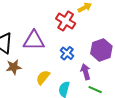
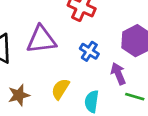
brown star: (14, 67) -> (19, 95), moved

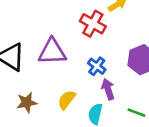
purple arrow: (118, 74) -> (108, 89), moved

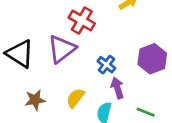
red cross: (93, 24) -> (82, 21), moved
purple triangle: (52, 52) -> (62, 49), turned -36

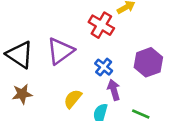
red cross: (82, 21) -> (101, 25), moved
brown star: (35, 100) -> (22, 94), moved

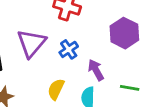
blue cross: (104, 67) -> (69, 49), moved, turned 30

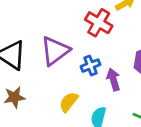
purple arrow: (96, 70) -> (113, 80), moved

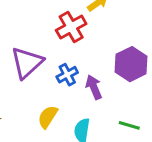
red cross: (99, 23) -> (71, 27), turned 36

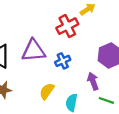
purple triangle: (27, 63) -> (34, 51), turned 35
purple arrow: (94, 87) -> (93, 81), moved

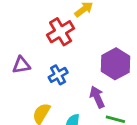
purple triangle: (34, 51) -> (21, 65), size x0.6

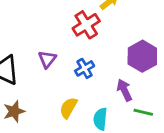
purple triangle: (21, 65) -> (47, 59), turned -42

